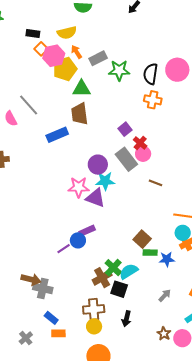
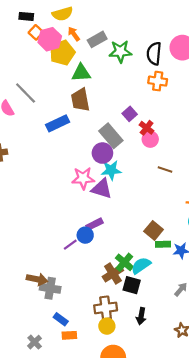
gray rectangle: (126, 159) -> (111, 136), moved

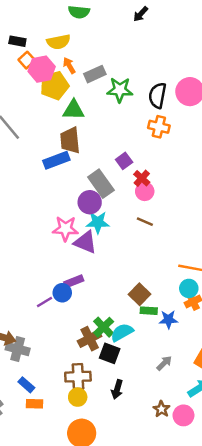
blue rectangle: (58, 123) -> (56, 160), moved
brown line: (165, 170) -> (145, 222), moved

